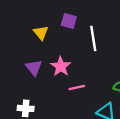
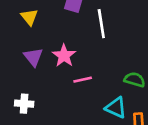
yellow triangle: (41, 33) -> (29, 17), moved

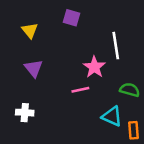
white line: (101, 24) -> (116, 46), moved
pink star: (64, 56) -> (94, 67), moved

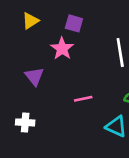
yellow triangle: (30, 30) -> (30, 21), moved, turned 36
pink star: (94, 67) -> (62, 49), moved

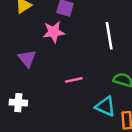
pink star: (62, 49) -> (54, 32), turned 30

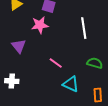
pink line: (74, 80) -> (56, 63), turned 48
cyan triangle: (105, 106) -> (71, 84), moved

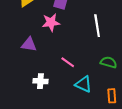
purple triangle: (19, 46) -> (29, 44), turned -42
white cross: (12, 81) -> (40, 81), moved

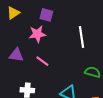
pink line: (68, 62) -> (42, 61), moved

